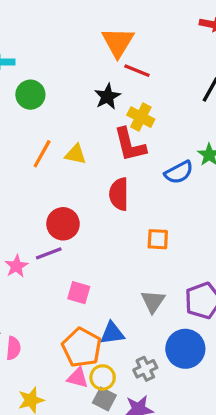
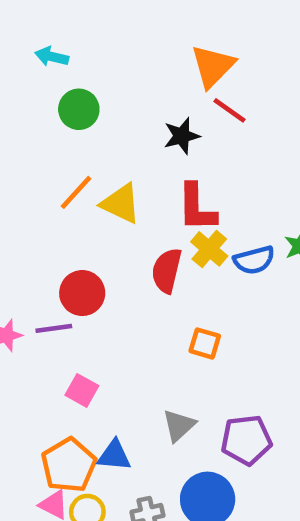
yellow cross: (141, 117) -> (209, 249), moved
yellow triangle: (76, 154) -> (121, 204), size x1.4

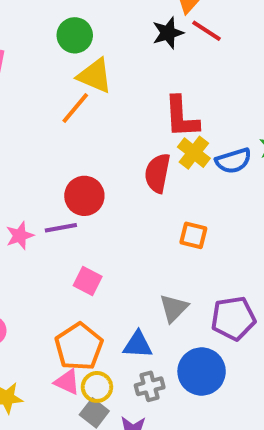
black star: (182, 136) -> (168, 33), moved
yellow triangle: (121, 204) -> (95, 76), moved
blue triangle: (114, 455) -> (138, 345), moved

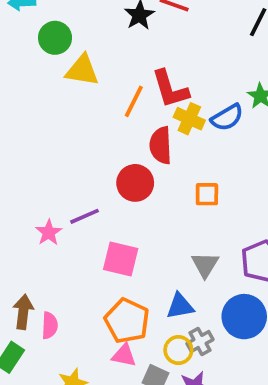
orange line: (75, 108) -> (134, 101), moved
red circle: (84, 196) -> (135, 183), moved
pink square: (88, 281) -> (121, 259), size x1.4
yellow circle: (97, 387) -> (178, 350), moved

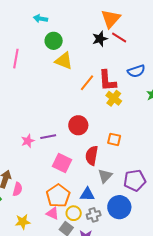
blue semicircle: (227, 117) -> (136, 71), moved
red semicircle: (161, 145) -> (92, 156), moved
yellow circle: (178, 350) -> (74, 213), moved

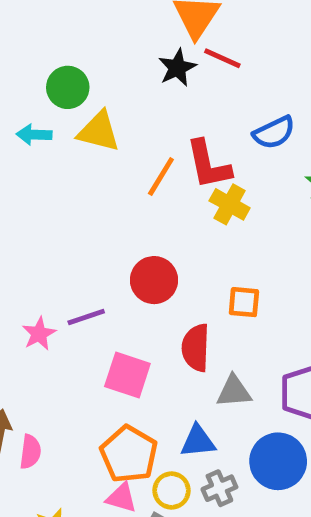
cyan arrow: (40, 19) -> (34, 135), moved
gray triangle: (105, 176) -> (234, 391), turned 49

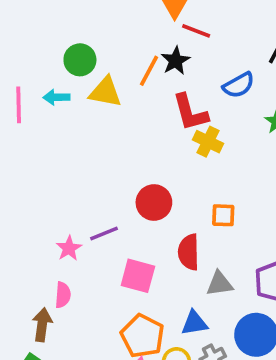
black star: (177, 68) -> (176, 61), moved
orange line: (161, 176) -> (149, 71), moved
pink semicircle: (30, 452) -> (63, 295), moved

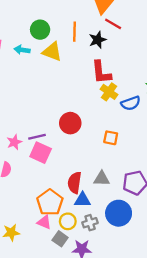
orange line: (149, 71) -> (75, 32), moved, turned -36
blue semicircle: (239, 85) -> (131, 103), moved
red semicircle: (189, 252) -> (75, 183), moved
pink square: (138, 276) -> (41, 153), moved

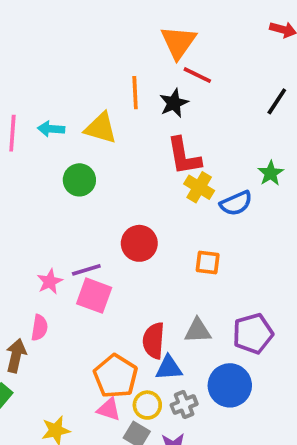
green circle: (40, 30) -> (79, 180), moved

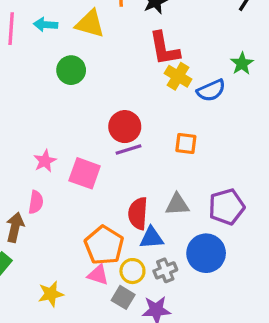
purple line: (86, 270) -> (129, 150), moved

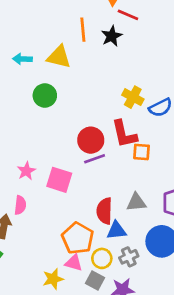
red L-shape: (164, 49) -> (124, 134), moved
yellow star: (51, 294) -> (53, 279), moved

